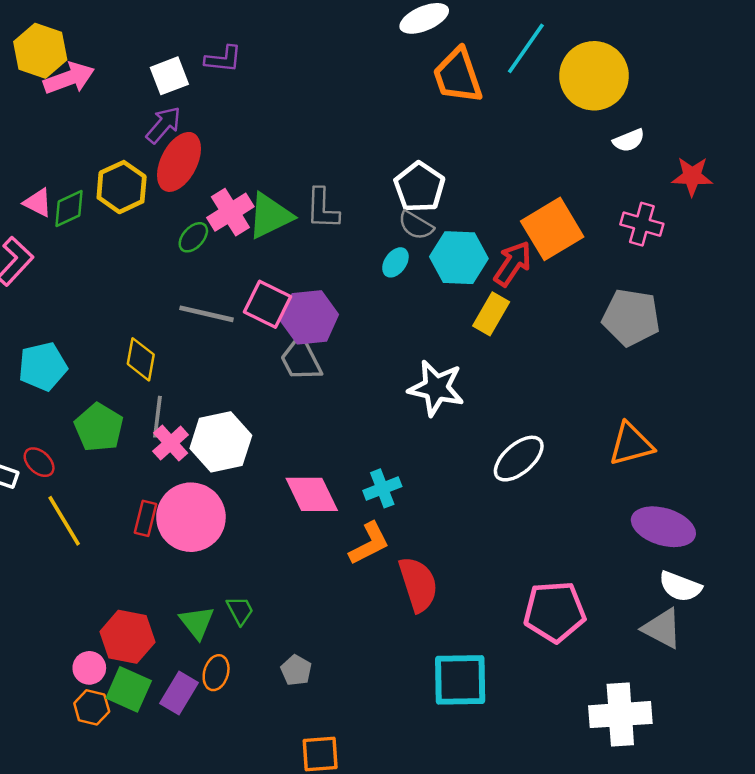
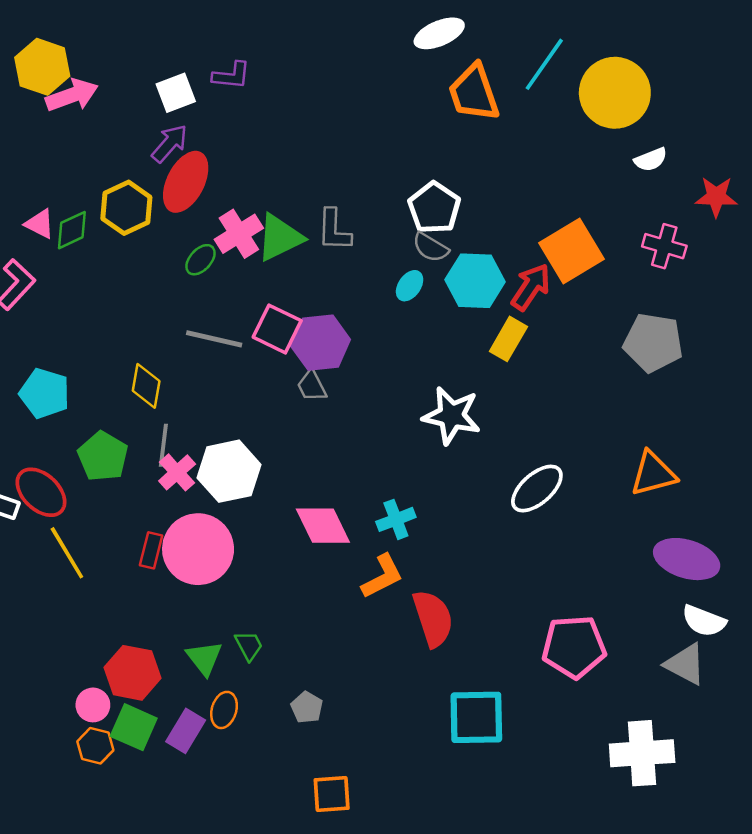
gray trapezoid: (301, 359) -> (312, 386), size x0.7
cyan pentagon: (43, 366) -> (45, 393), turned 30
red ellipse: (39, 462) -> (41, 492), size x1.6

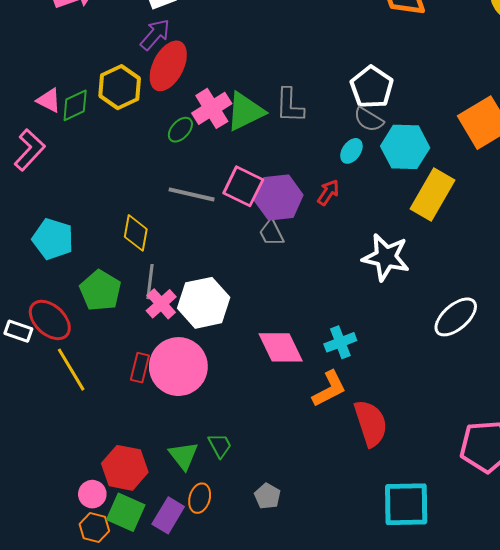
red arrow: (531, 287) -> (328, 192), moved, size x0.7
yellow rectangle: (508, 339) -> (432, 194), size x1.4

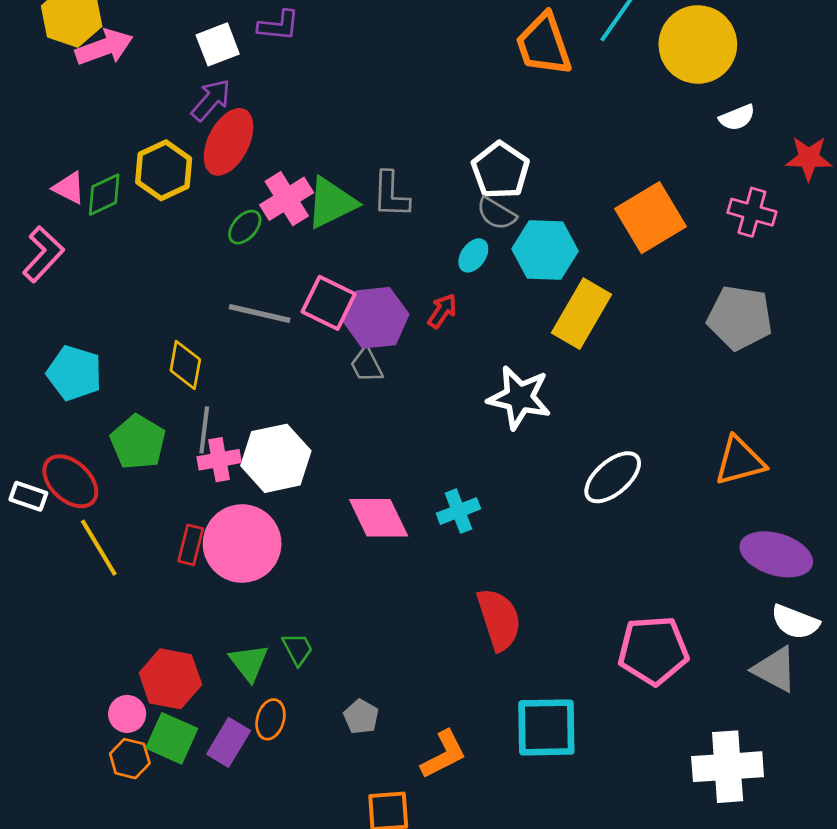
pink cross: (161, 304) -> (219, 460), turned 32
orange L-shape: (329, 389) -> (444, 754), moved

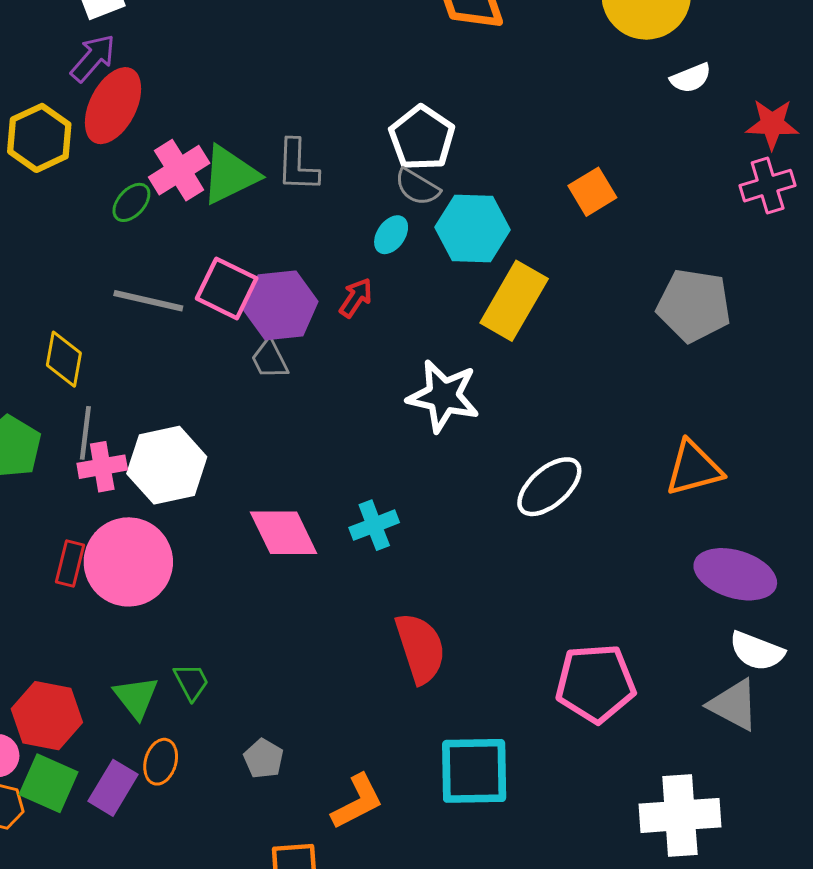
pink cross: (752, 212) -> (768, 186), moved, turned -33
orange square: (651, 218) -> (592, 192), size x0.6

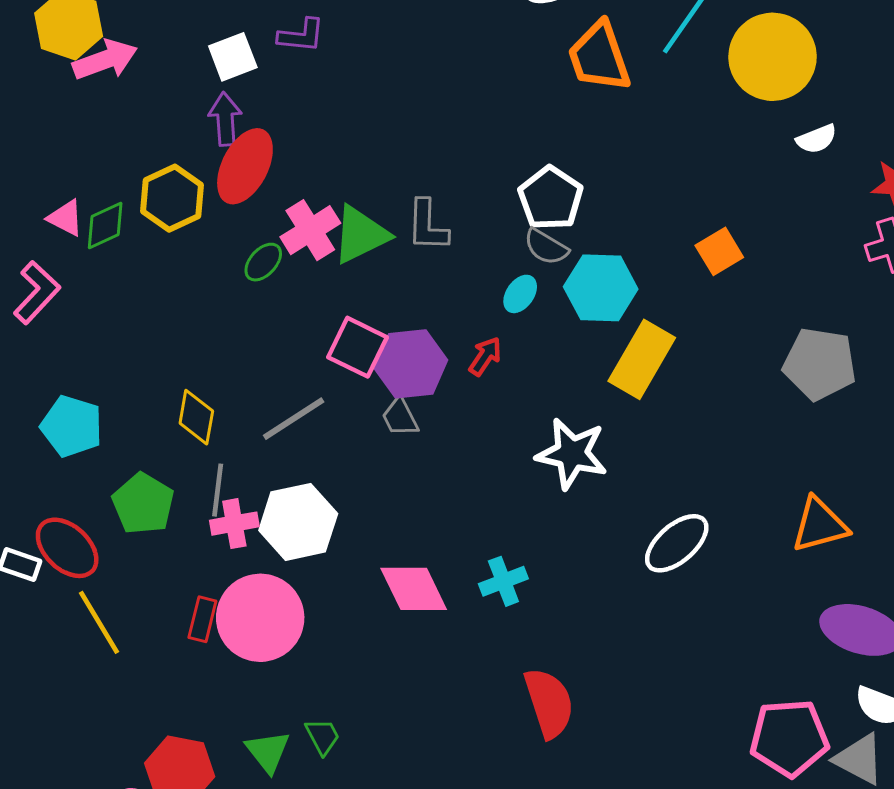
purple arrow: (93, 58) -> (225, 119), turned -45
gray line: (148, 301) -> (294, 419), moved, turned -46
pink pentagon: (595, 683) -> (789, 738), moved

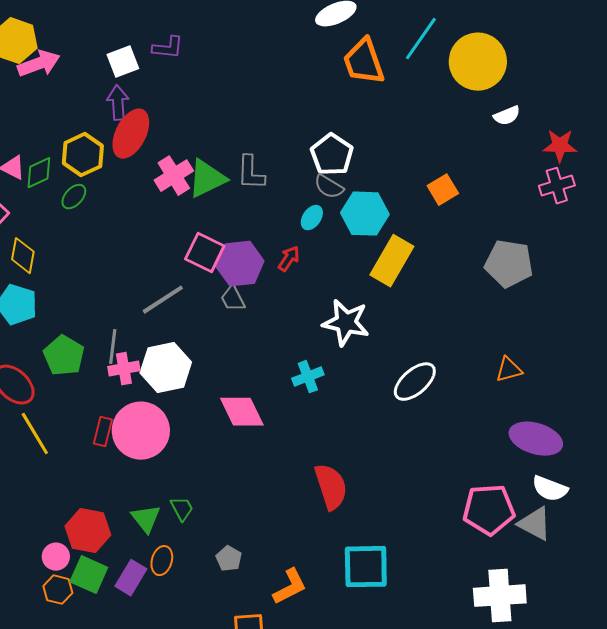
green ellipse: (263, 262) -> (74, 197), moved
yellow diamond: (196, 417) -> (23, 256), moved
orange triangle: (820, 525) -> (509, 370), size x0.7
cyan cross: (503, 581) -> (308, 377), moved

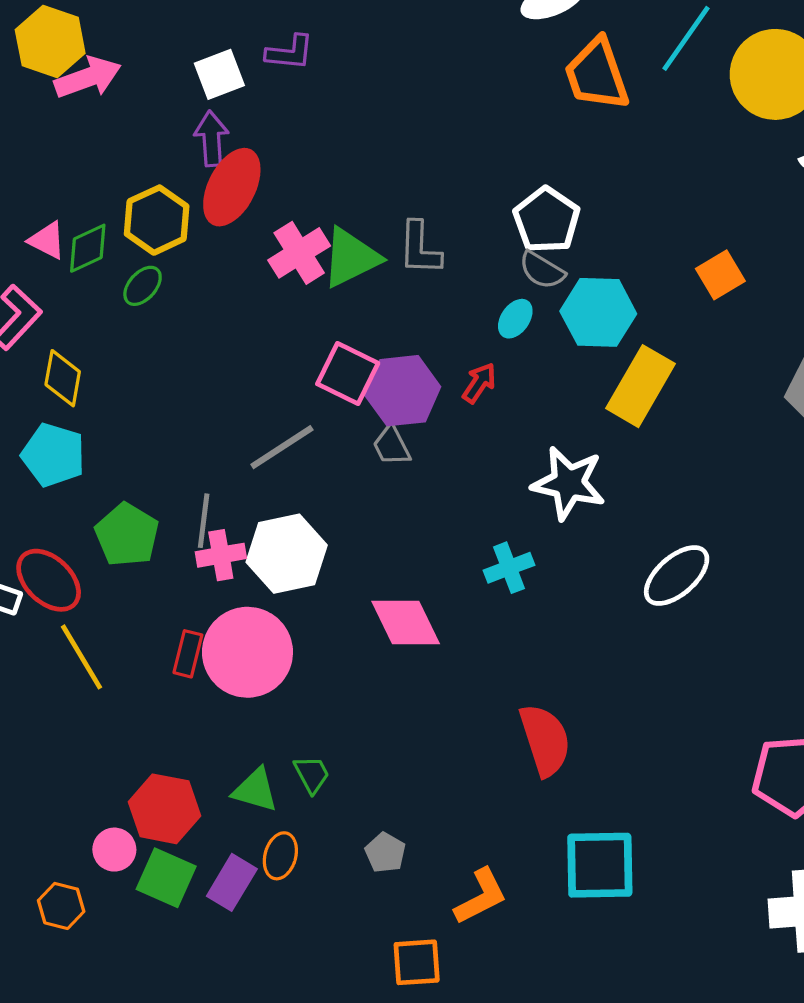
green triangle: (146, 519) -> (255, 790), turned -36
orange hexagon: (58, 590) -> (61, 906), moved

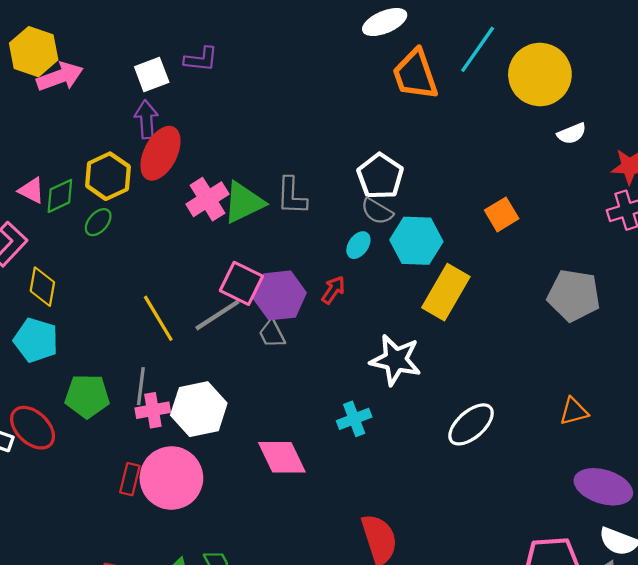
gray line: (282, 447) -> (217, 315), moved
green pentagon: (127, 535) -> (87, 396), turned -30
yellow line: (81, 657) -> (158, 318), moved

